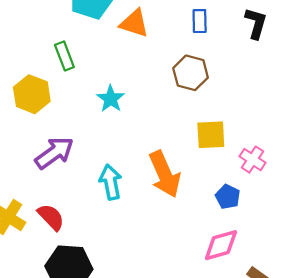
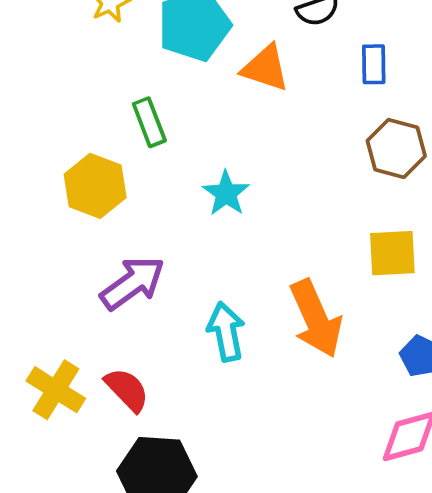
brown hexagon: (191, 73) -> (396, 148), moved

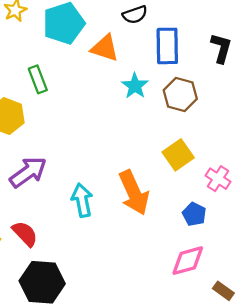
blue rectangle: (374, 64) -> (167, 46), size x1.6
cyan star: (226, 193) -> (135, 86), moved
yellow square: (392, 253) -> (178, 155), turned -32

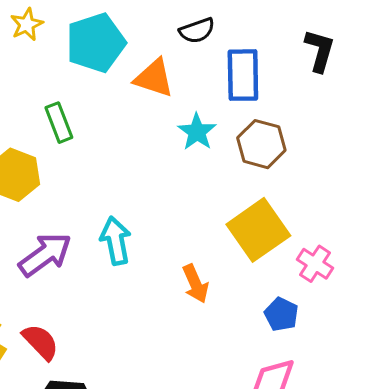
black L-shape: (221, 48) -> (320, 50), moved
yellow square: (178, 155) -> (258, 230), size x1.4
orange arrow: (134, 193) -> (195, 284), size x0.6
cyan arrow: (82, 200) -> (116, 241), moved

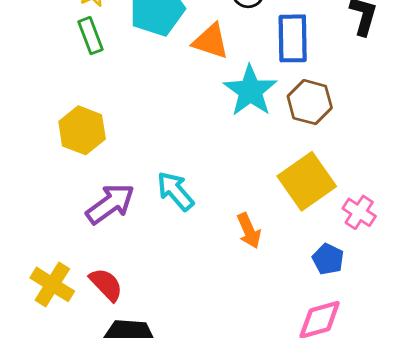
green rectangle: (59, 123) -> (90, 36), moved
cyan star: (197, 132) -> (250, 91), size x1.5
cyan arrow: (116, 241) -> (175, 191), turned -30

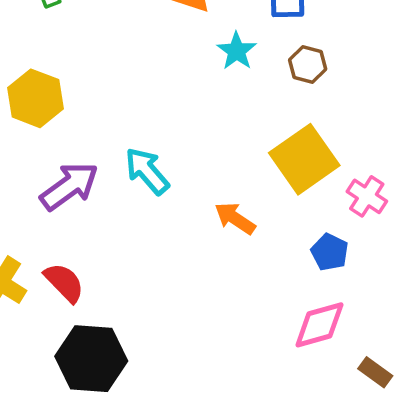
cyan star: (250, 91) -> (237, 51), size x0.6
brown hexagon: (310, 102) -> (308, 65), size x0.7
orange arrow: (249, 231) -> (235, 218), turned 148

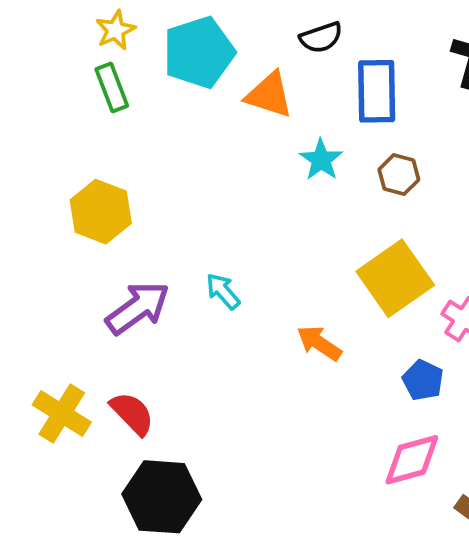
cyan arrow: (147, 171) -> (223, 291), size x0.7

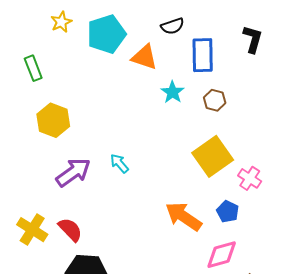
green rectangle: (112, 88) -> (33, 68), moved
orange arrow: (319, 343) -> (184, 216), moved, size x1.5

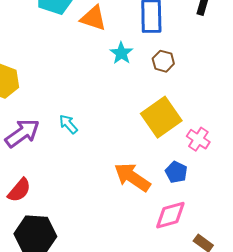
red semicircle: (70, 230) -> (19, 190), turned 84

